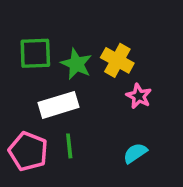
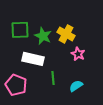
white rectangle: (59, 105) -> (33, 59), turned 30
green line: (69, 146) -> (53, 78), moved

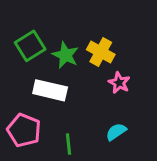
green square: (20, 30) -> (30, 46), turned -30
green line: (53, 78) -> (69, 144), moved

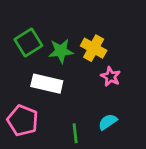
green star: (65, 55) -> (61, 51), turned -30
green line: (69, 144) -> (75, 133), moved

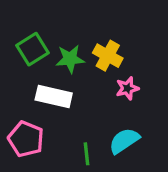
pink star: (111, 77) -> (127, 88), turned 30
cyan semicircle: (108, 122) -> (124, 141), size x1.4

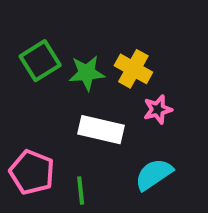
white rectangle: (54, 97) -> (101, 130), moved
green line: (86, 154) -> (81, 191), moved

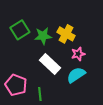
white rectangle: (101, 130) -> (50, 64), turned 30
cyan semicircle: (154, 174) -> (76, 75), moved

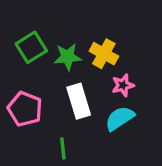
white rectangle: (50, 64) -> (79, 101), turned 30
pink pentagon: (16, 85) -> (25, 109), moved

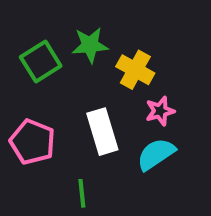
green star: (68, 57) -> (90, 45), moved

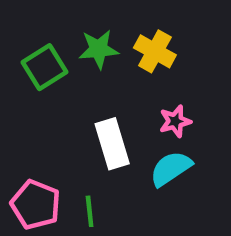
yellow cross: (135, 70) -> (155, 51), moved
pink pentagon: (32, 142) -> (36, 205), moved

